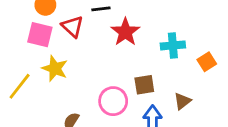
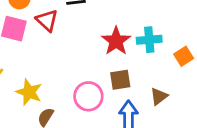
red star: (125, 32) -> (116, 41), moved
yellow star: (55, 69) -> (29, 92), moved

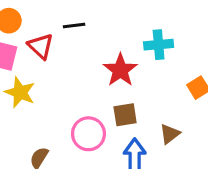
cyan cross: (149, 40) -> (159, 45), moved
yellow star: (29, 92) -> (20, 92), moved

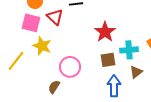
cyan cross: (159, 45) -> (129, 50), moved
pink circle: (88, 134) -> (70, 67), moved

